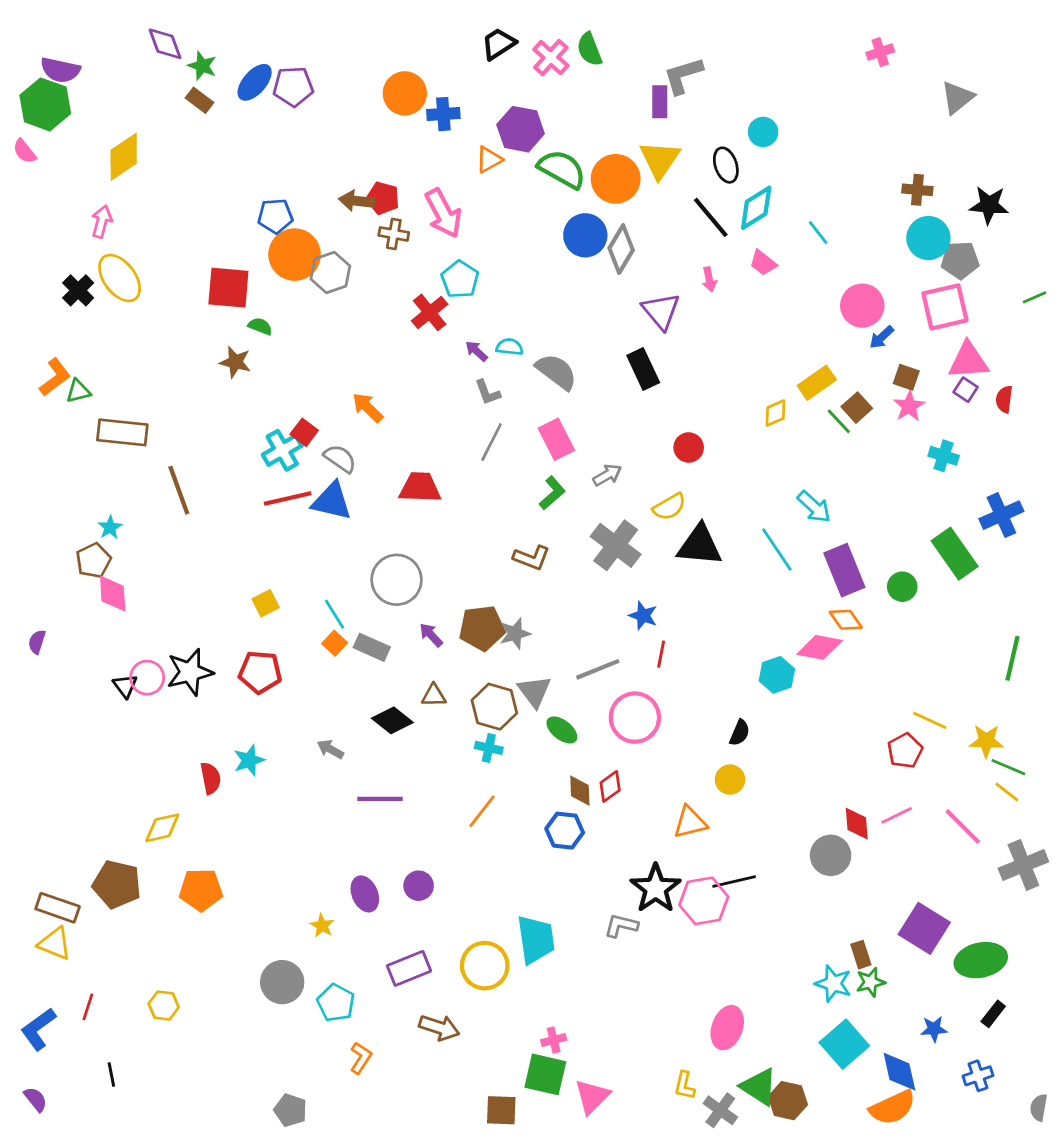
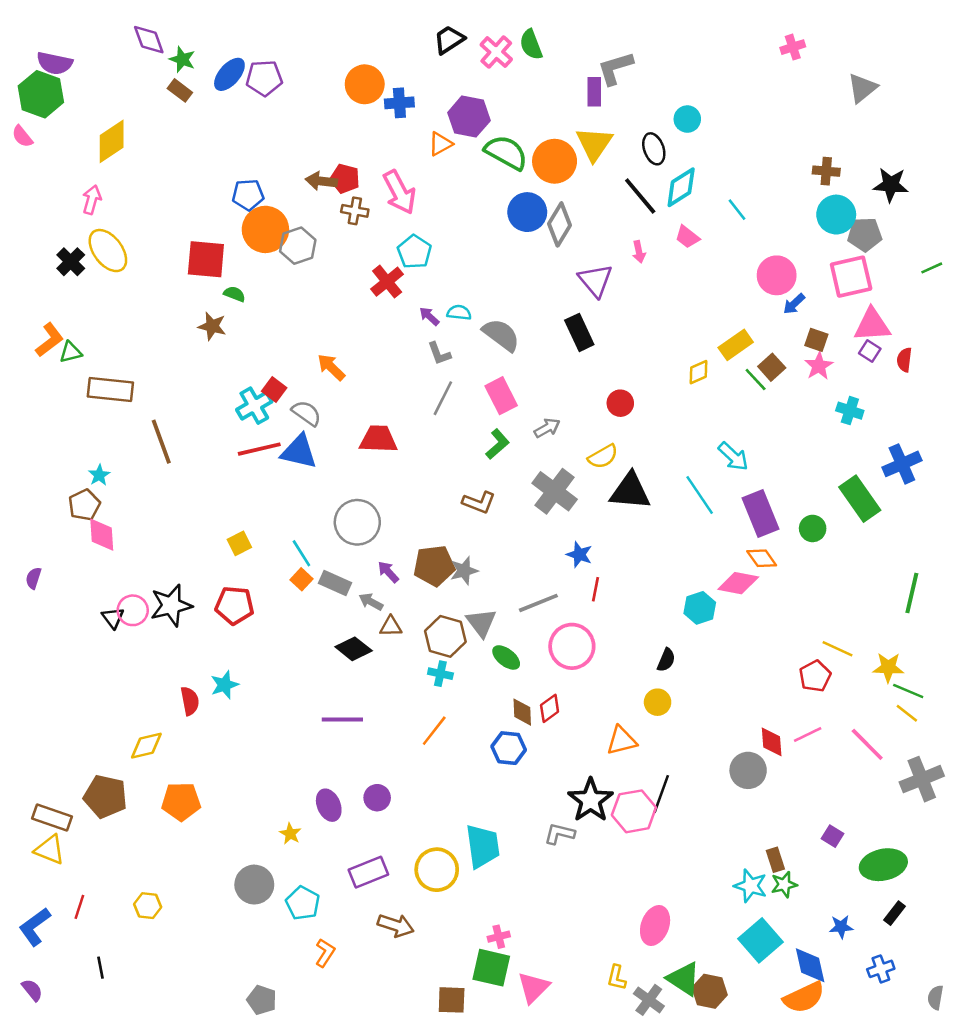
gray arrow: (330, 749) -> (371, 602), moved
black line: (734, 882) -> (661, 794), turned -57
purple square: (924, 928) -> (832, 836), size x0.5

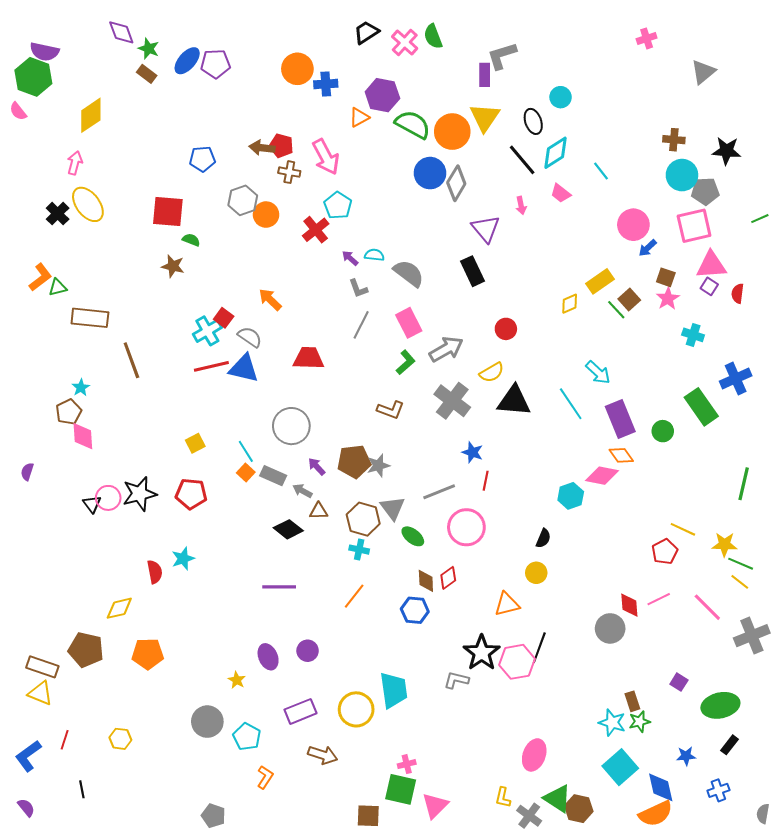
orange circle: (265, 229) -> (266, 215), moved, size x0.7
gray arrow: (547, 428) -> (446, 349), size x1.6

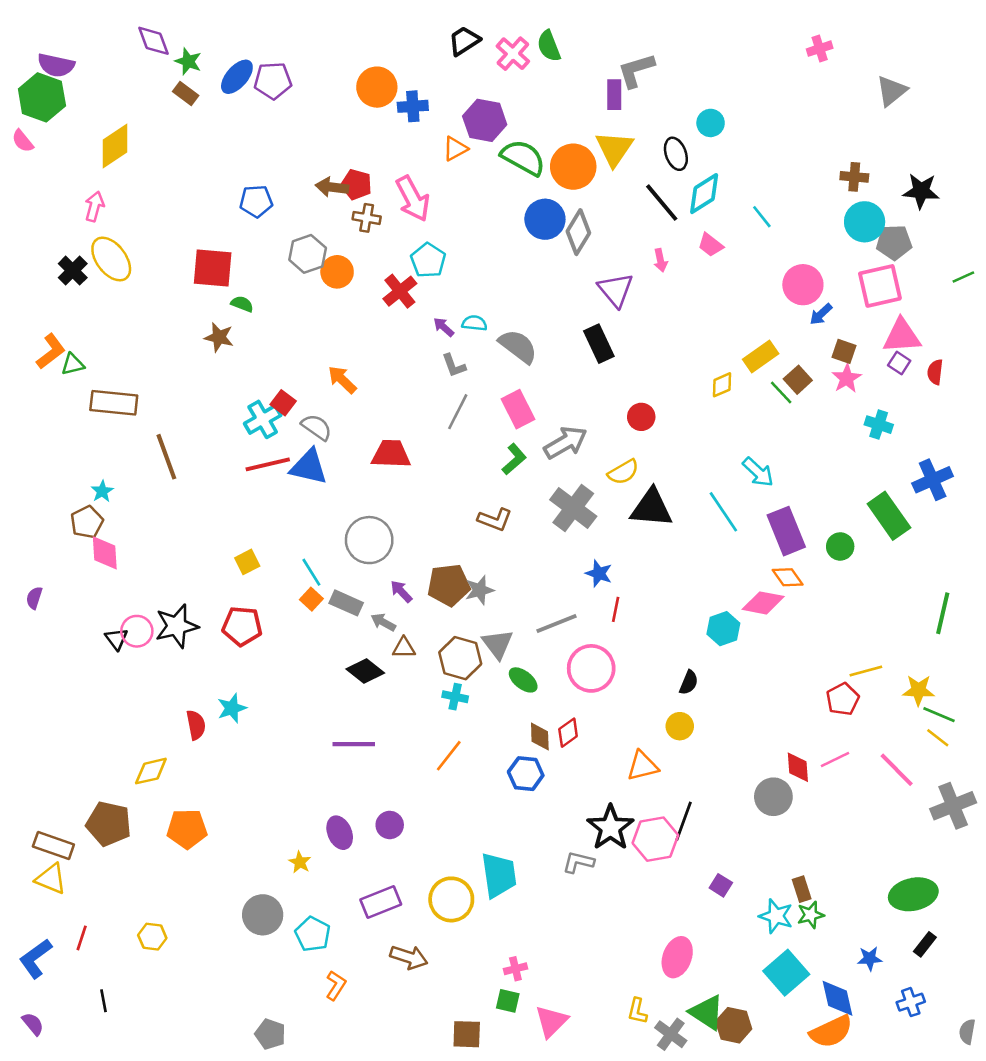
yellow line: (683, 529) -> (866, 671), turned -40
purple square: (679, 682) -> (721, 885), moved
green square: (401, 789) -> (508, 1001), size x0.6

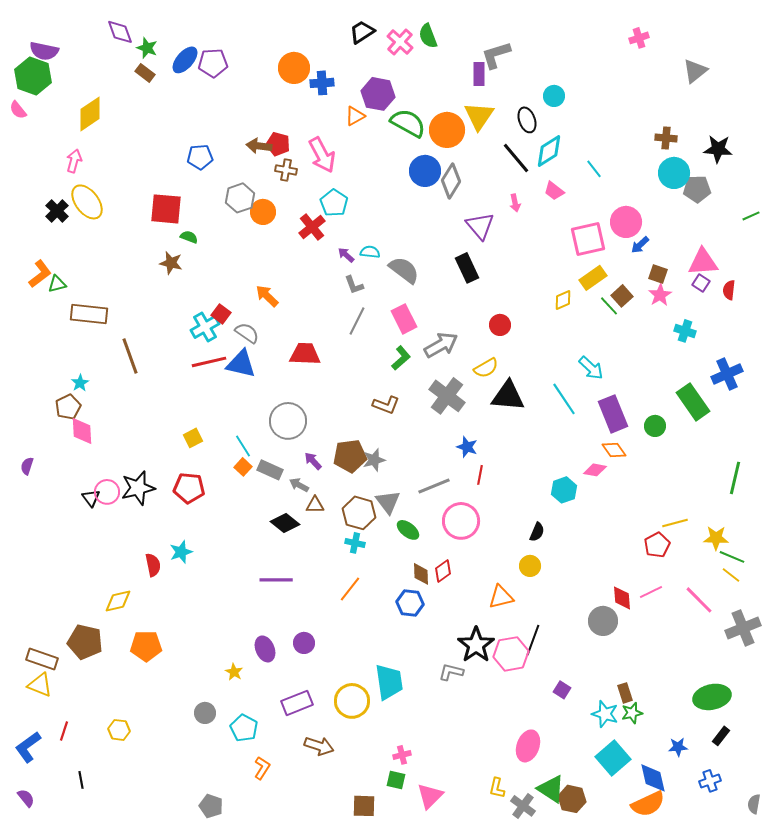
pink square: (880, 286) -> (588, 239), moved
pink diamond: (763, 603) -> (595, 470), size x0.7
gray circle: (263, 915) -> (205, 713), size x0.7

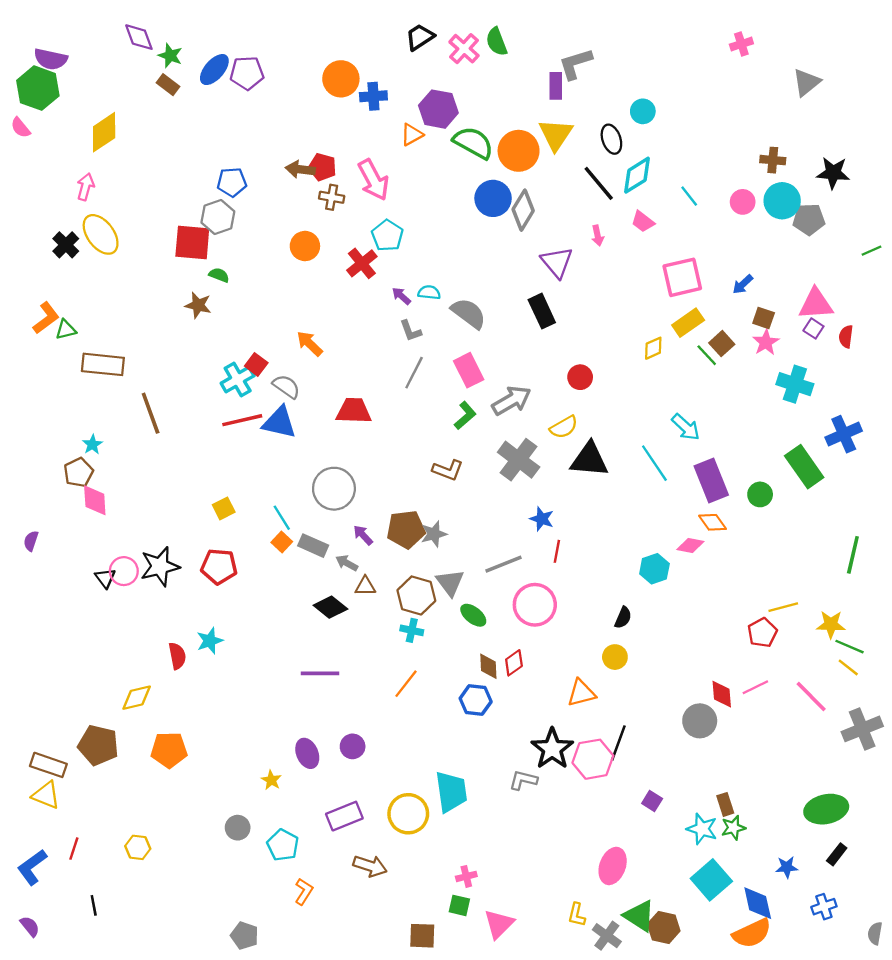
gray hexagon: (240, 198) -> (218, 217), moved
pink circle: (626, 222) -> (743, 202), moved, size x0.7
cyan cross: (685, 331) -> (795, 384), size x1.4

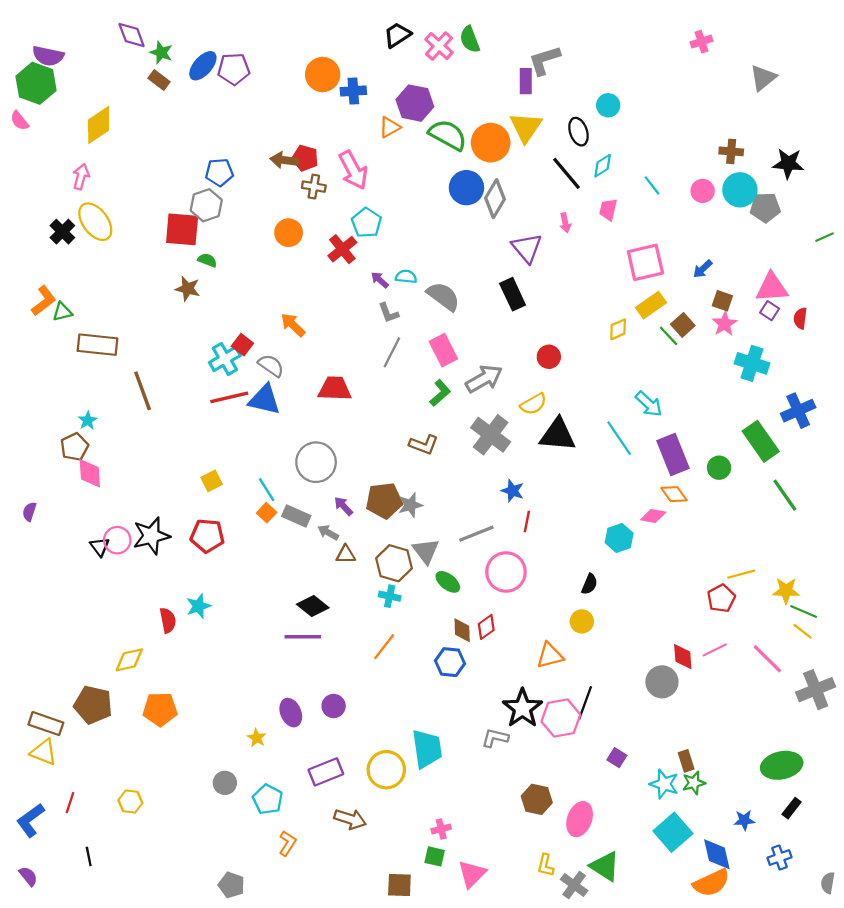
cyan diamond: (637, 175) -> (603, 166), size x0.7
pink trapezoid: (643, 222) -> (608, 210), turned 65
green line: (853, 555) -> (785, 495), moved, turned -48
black diamond: (330, 607) -> (313, 606), moved
brown hexagon: (664, 928) -> (537, 799), moved

